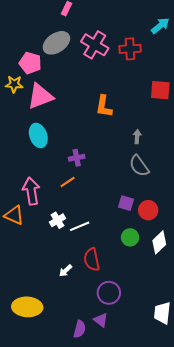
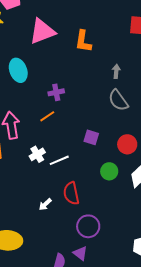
pink triangle: (40, 96) -> (42, 31), moved
purple square: (126, 203) -> (91, 137), moved

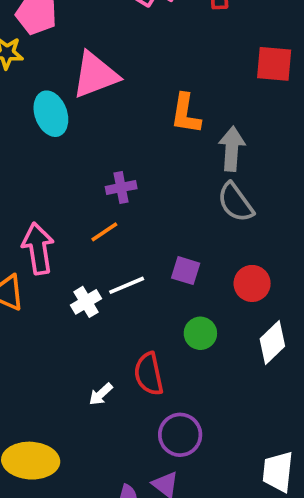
orange L-shape: (83, 41) -> (186, 114), moved
cyan ellipse: (18, 70) -> (51, 114), moved
gray arrow: (116, 71) -> (232, 149), size x1.6
white line: (59, 160) -> (127, 285), moved
green circle: (109, 171) -> (200, 333), moved

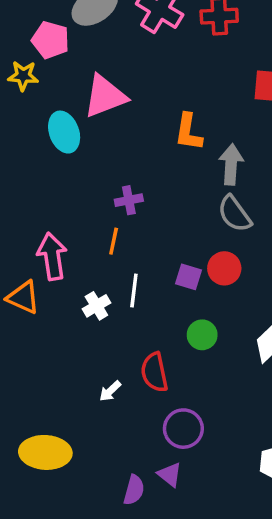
orange line: (104, 232) -> (114, 241), turned -44
red circle: (252, 283) -> (224, 268), moved
white line: (127, 285) -> (134, 291), turned -60

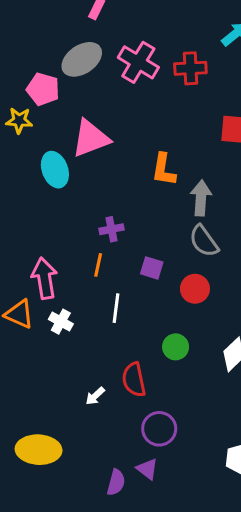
purple square: (188, 277) -> (152, 268), moved
white cross: (96, 306) -> (61, 322), moved, turned -30

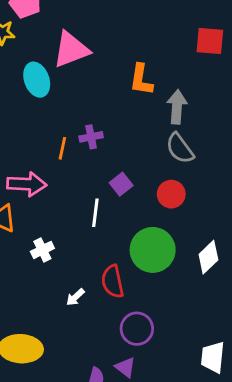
orange line: (98, 265) -> (62, 148), moved
purple square: (152, 268) -> (121, 184), moved, turned 35
pink arrow: (44, 278) -> (27, 184), turned 102
white cross: (61, 322) -> (42, 250), moved, turned 35
green circle: (176, 347) -> (153, 250), size x1.8

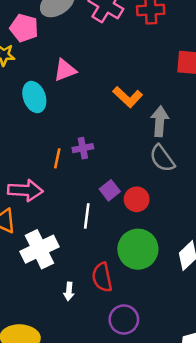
pink triangle: (71, 50) -> (65, 70), size x0.7
orange L-shape: (141, 80) -> (128, 97), turned -56
red circle: (171, 194) -> (137, 199), moved
white cross: (42, 250) -> (39, 249), size x1.8
white arrow: (75, 297) -> (69, 291), turned -42

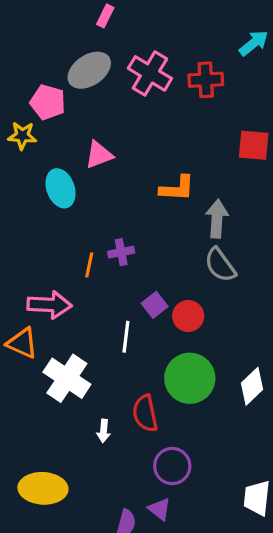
orange L-shape: (128, 97) -> (177, 188), turned -40
white cross: (39, 249) -> (67, 378), turned -30

